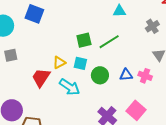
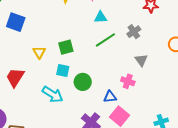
green line: (109, 42) -> (105, 40), moved
yellow triangle: (59, 63) -> (39, 52), moved, turned -32
blue triangle: (126, 75) -> (110, 97), moved
red trapezoid: (41, 78) -> (15, 77), moved

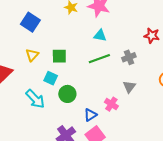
blue square: (16, 22) -> (30, 22), moved
blue triangle: (110, 97) -> (90, 115), turned -40

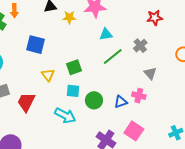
blue triangle: (90, 115) -> (121, 102), moved, turned 32

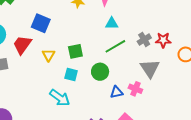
red star: (155, 18) -> (163, 40), moved
gray triangle: (150, 73) -> (150, 68), size x1.5
green circle: (94, 100) -> (100, 72), moved
red trapezoid: (26, 102) -> (22, 45), moved

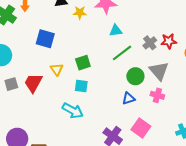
red trapezoid: (22, 45) -> (33, 83), moved
green circle: (100, 72) -> (135, 76), moved
pink cross: (135, 89) -> (157, 95), moved

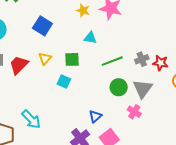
cyan triangle: (116, 31) -> (90, 38), moved
blue triangle: (129, 98) -> (95, 116), moved, turned -40
cyan arrow: (73, 111) -> (31, 119), moved

